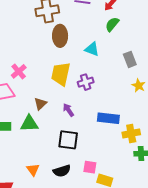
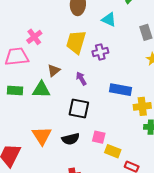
orange triangle: (33, 170) -> (42, 136), size x1.5

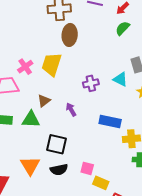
cyan triangle: (109, 20) -> (120, 79), moved
yellow trapezoid: (76, 42) -> (52, 64), moved
black square: (79, 109) -> (57, 144), moved

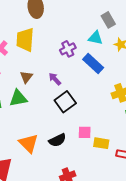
blue rectangle: (110, 122) -> (93, 64), moved, turned 45
black square: (57, 144) -> (65, 102), moved, turned -35

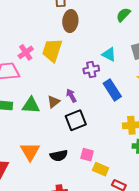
cyan triangle: (96, 38) -> (109, 54), moved
brown triangle: (26, 77) -> (54, 102), moved

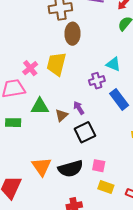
green triangle: (31, 105) -> (40, 106), moved
black semicircle: (59, 156) -> (71, 169), size x1.4
yellow rectangle: (101, 169) -> (106, 187), moved

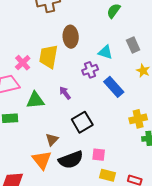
brown ellipse: (72, 34) -> (71, 37), moved
purple arrow: (79, 108) -> (65, 93), moved
brown triangle: (61, 115) -> (52, 140), moved

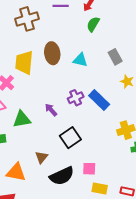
cyan triangle: (105, 52) -> (80, 60), moved
yellow trapezoid: (48, 57) -> (24, 63), moved
purple cross: (90, 70) -> (76, 98), moved
orange triangle: (42, 160) -> (16, 172), moved, turned -35

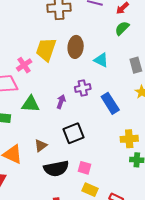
purple cross: (76, 98) -> (83, 88), moved
purple arrow: (51, 110) -> (61, 102), turned 48

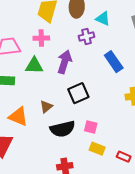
pink cross: (24, 65) -> (41, 38), moved, turned 35
purple cross: (83, 88) -> (87, 36), moved
purple arrow: (61, 102) -> (65, 62), size x1.6

